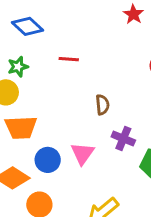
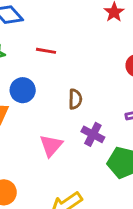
blue circle: (48, 160) -> (23, 90), moved

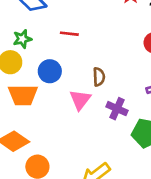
pink triangle: (51, 146) -> (80, 100), moved

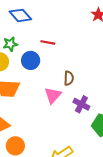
blue circle: (50, 71) -> (31, 60), moved

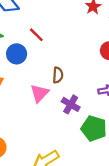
red line: (48, 42) -> (36, 35), turned 32

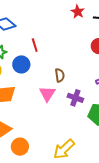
red line: (36, 35) -> (35, 45), turned 40

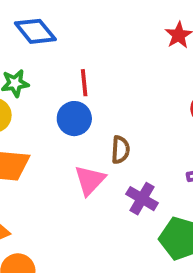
blue circle: (21, 64) -> (74, 119), moved

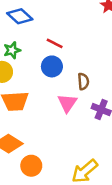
red line: (84, 83) -> (55, 43), turned -49

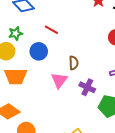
blue circle: (52, 66) -> (39, 51), moved

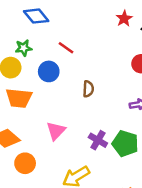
pink triangle: (59, 80) -> (56, 131), moved
purple cross: (87, 87) -> (98, 140), moved

